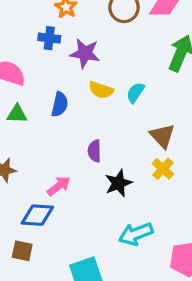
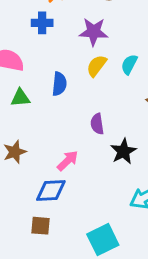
purple star: (85, 53) -> (94, 32), moved
yellow semicircle: (101, 90) -> (97, 66), turned 115

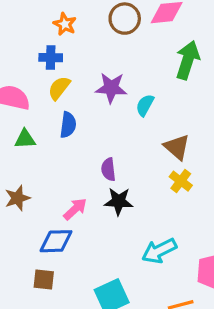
purple star: (94, 32) -> (111, 88), moved
yellow semicircle: (97, 66) -> (59, 88), moved
black star: (123, 151) -> (119, 201), moved, turned 30

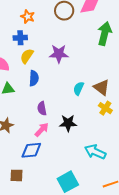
cyan semicircle: (145, 105) -> (79, 88), moved
purple semicircle: (108, 169) -> (42, 108), moved
cyan arrow: (159, 251) -> (95, 152), turned 55
brown square: (44, 279) -> (17, 175), moved

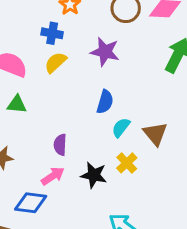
purple star: (59, 54) -> (105, 52), moved
blue semicircle: (34, 78) -> (105, 102), moved
yellow cross: (105, 108) -> (127, 163), moved

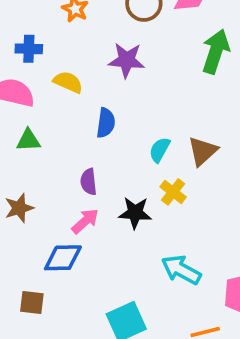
blue cross: (52, 33) -> (29, 49), moved
yellow semicircle: (55, 62) -> (68, 82), turned 75
blue semicircle: (105, 102) -> (106, 123), moved
brown triangle: (155, 134) -> (203, 151), turned 36

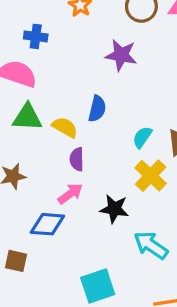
yellow semicircle: (68, 82) -> (65, 127), moved
green triangle: (28, 140) -> (27, 117), size x1.4
yellow cross: (173, 192) -> (151, 176), size x1.4
black star: (135, 213) -> (114, 209), moved

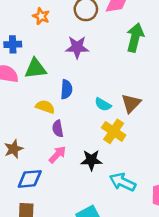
green triangle: (27, 117) -> (35, 69), moved
cyan semicircle: (142, 137) -> (103, 104), turned -84
blue diamond: (47, 224) -> (30, 179), moved

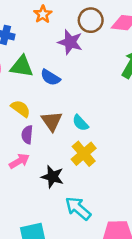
purple star: (77, 47) -> (70, 42), moved
blue semicircle: (66, 89) -> (50, 77), moved, turned 102
brown triangle: (131, 103) -> (52, 121), moved, turned -35

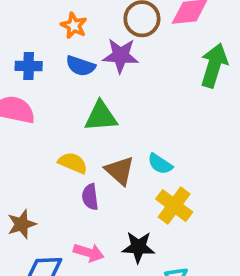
green triangle: (22, 66) -> (101, 116), moved
blue semicircle: (50, 77) -> (81, 66), moved
pink arrow: (19, 161) -> (89, 253), moved, turned 60

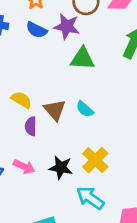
green triangle: (101, 116) -> (82, 59), moved
yellow cross: (174, 206) -> (95, 160), moved

